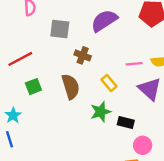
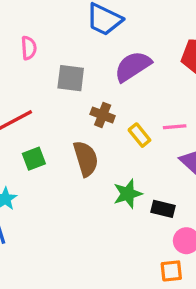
yellow rectangle: (109, 83) -> (139, 135), moved

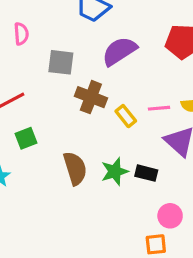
brown cross: (103, 115) -> (91, 97), size x1.4
brown semicircle: (86, 159) -> (75, 168), moved
black rectangle: (163, 209) -> (146, 173), moved

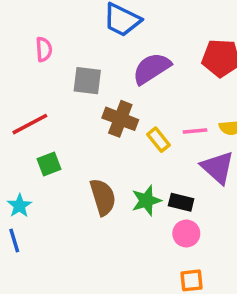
pink circle: (170, 216) -> (186, 234), moved

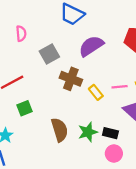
gray square: (87, 81) -> (49, 54), turned -36

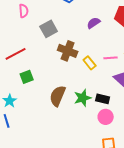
purple semicircle: (91, 46) -> (94, 23), moved, size x0.6
brown semicircle: (60, 130) -> (58, 96), turned -140

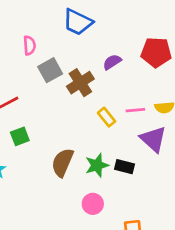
pink semicircle: (24, 11) -> (29, 45), moved
brown cross: (68, 51) -> (80, 83), moved, turned 36
pink circle: (106, 117) -> (93, 204), moved

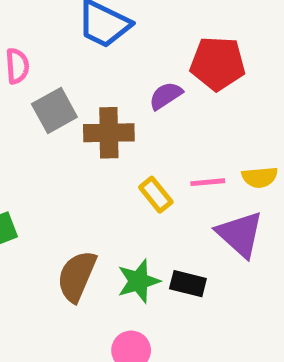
red pentagon: (156, 52) -> (218, 64), moved
brown cross: (80, 83) -> (109, 133), turned 32

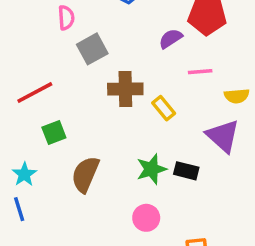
brown cross: (109, 133) -> (125, 89), moved
pink line: (208, 182) -> (200, 72), moved
brown semicircle: (77, 276) -> (85, 174), moved

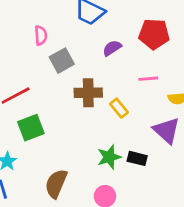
purple semicircle: (171, 39) -> (112, 48), moved
green square: (54, 133) -> (31, 128), size x1.4
brown semicircle: (85, 174) -> (56, 184), moved

